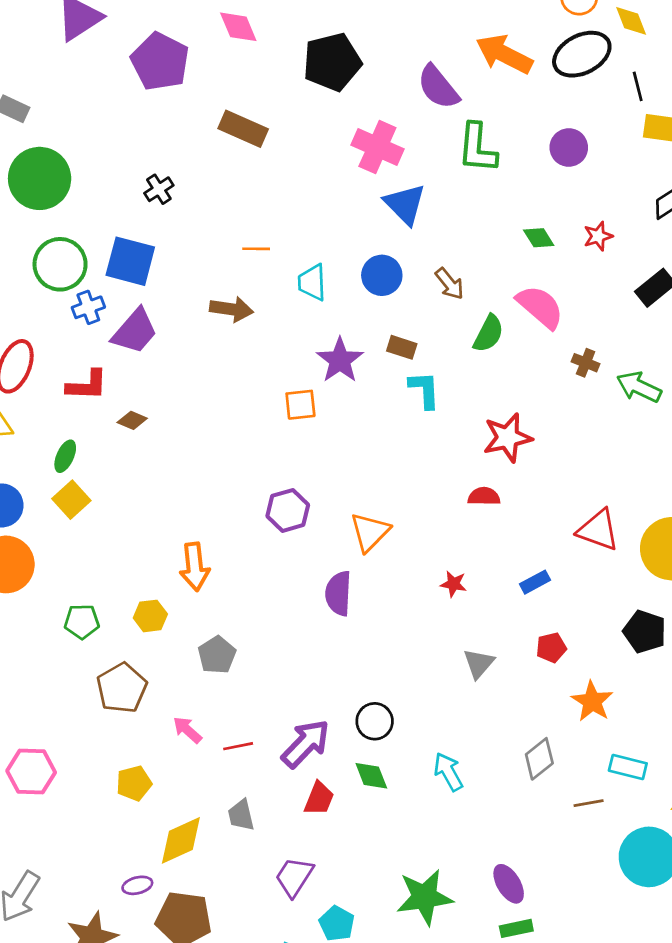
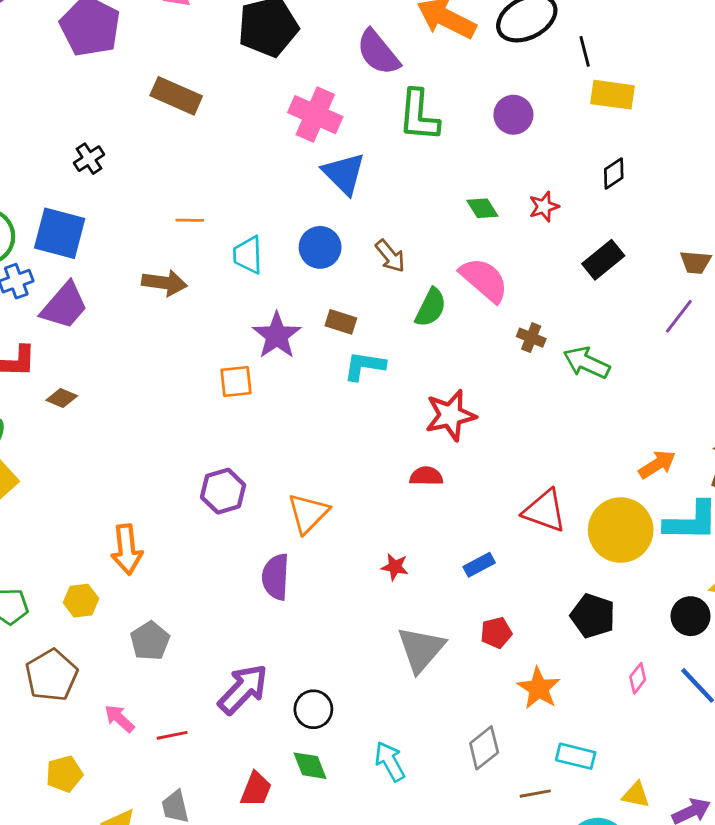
cyan L-shape: (424, 390) -> (364, 366), turned -78
gray triangle: (479, 663) -> (421, 649), size x1.5
purple arrow: (306, 744) -> (243, 689), moved

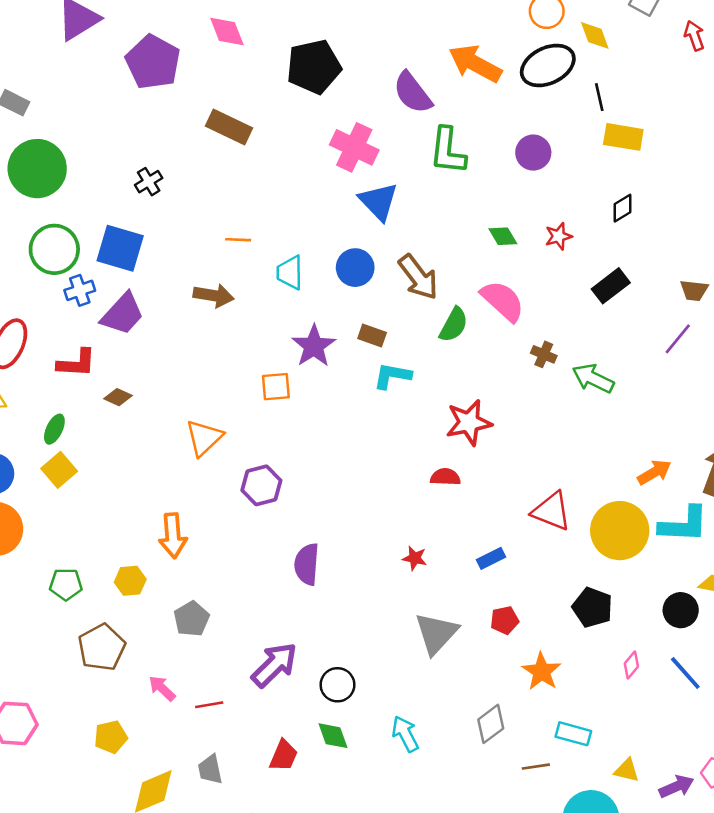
brown arrow: (390, 256) -> (418, 277), size x1.5
orange triangle: (308, 513) -> (204, 438), moved

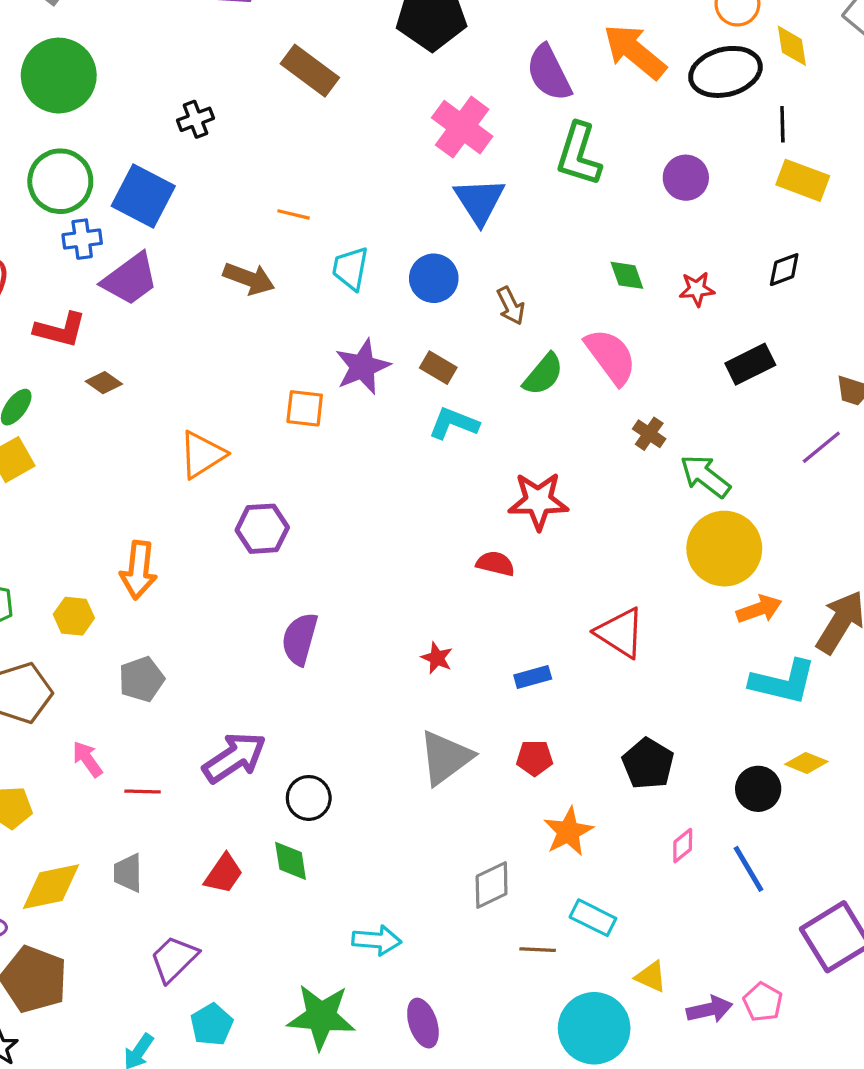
brown arrow: (418, 277) -> (511, 306), size x0.6
yellow circle: (620, 531) -> (724, 549), moved
cyan arrow: (405, 734) -> (377, 940), moved, turned 111

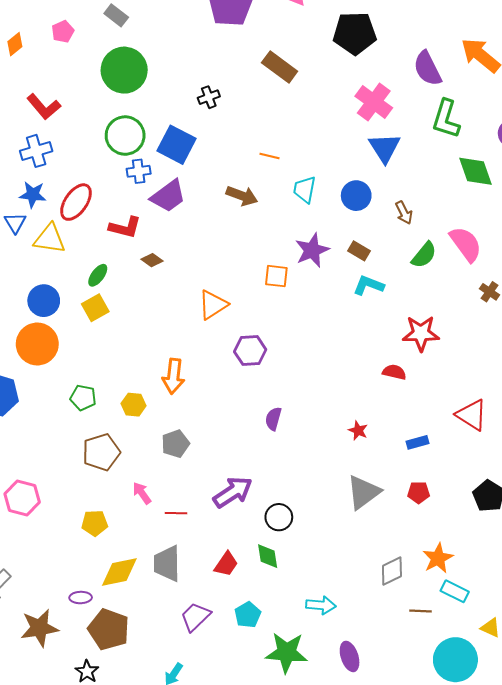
green diamond: (627, 275) -> (476, 171), moved, size x1.6
purple semicircle: (300, 639) -> (273, 419), size x0.7
orange star: (568, 832) -> (438, 558), moved
gray trapezoid: (128, 873) -> (167, 563), size x1.5
cyan pentagon: (212, 1025) -> (248, 615), moved

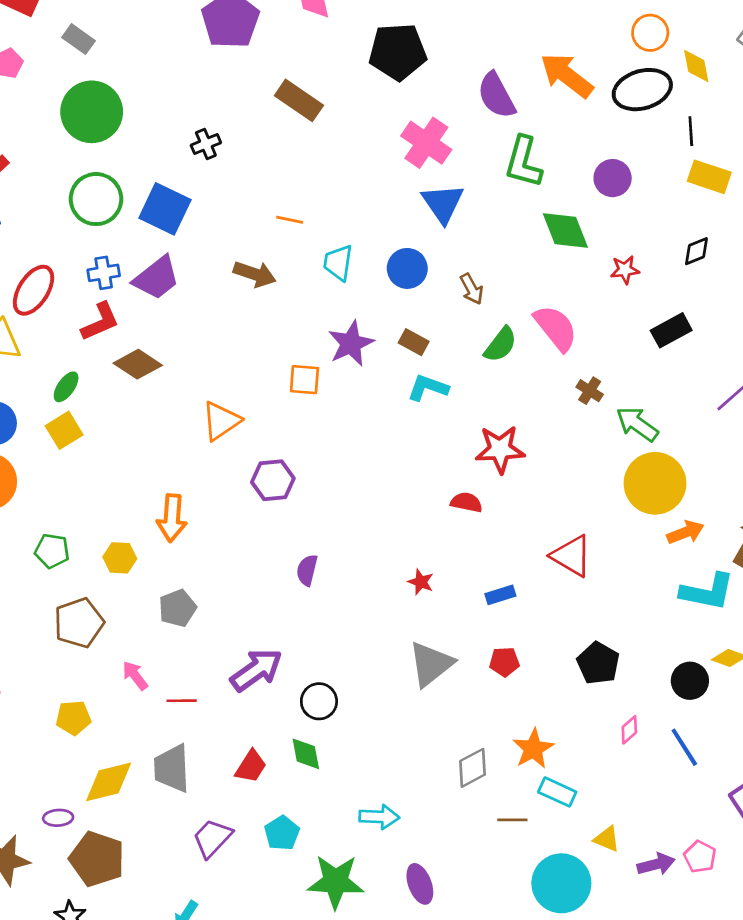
blue cross: (139, 171) -> (104, 273), moved
red L-shape: (125, 227) -> (100, 322), turned -36
brown diamond: (152, 260) -> (138, 364), size x1.6

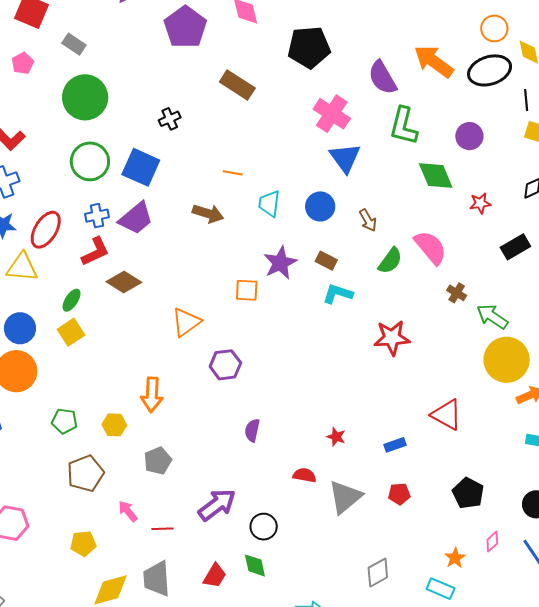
red semicircle: (466, 502) -> (304, 475), moved
orange star: (533, 749) -> (455, 558), moved, size x0.7

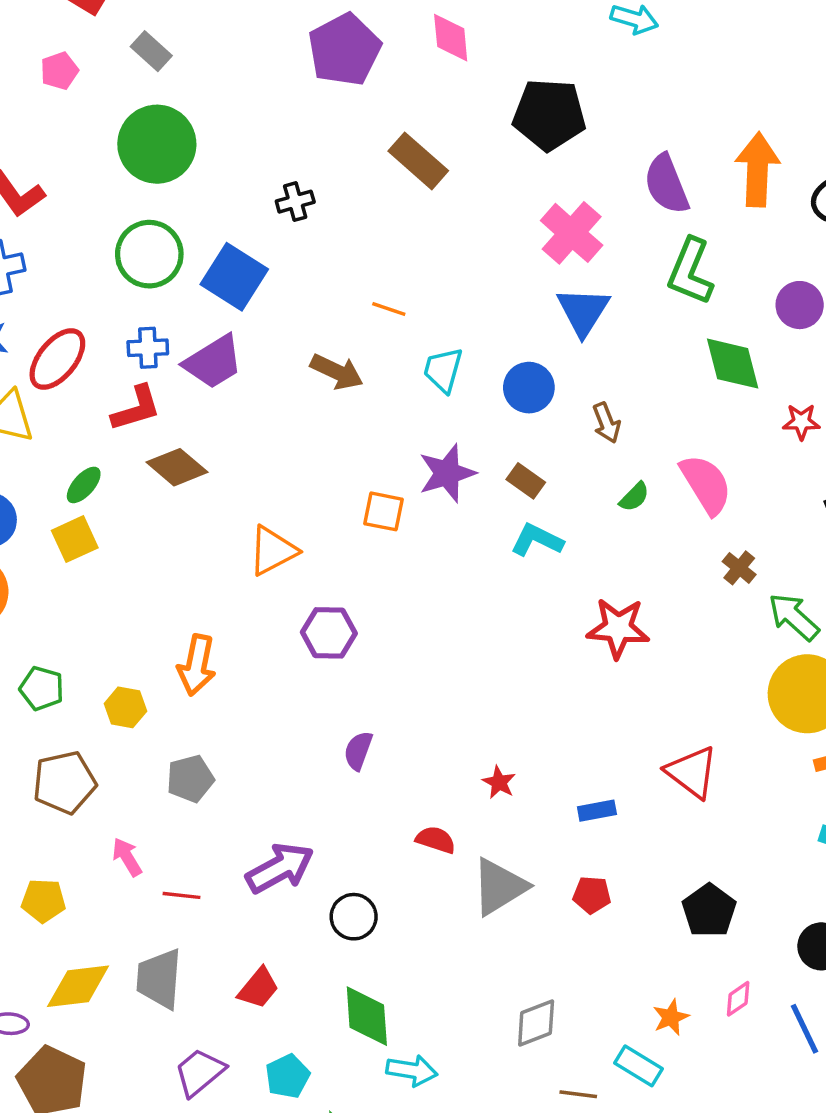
orange arrow: (434, 61) -> (757, 170), turned 48
green semicircle: (390, 261) -> (634, 497), size x0.7
green diamond: (255, 565) -> (367, 1016), moved, size x1.4

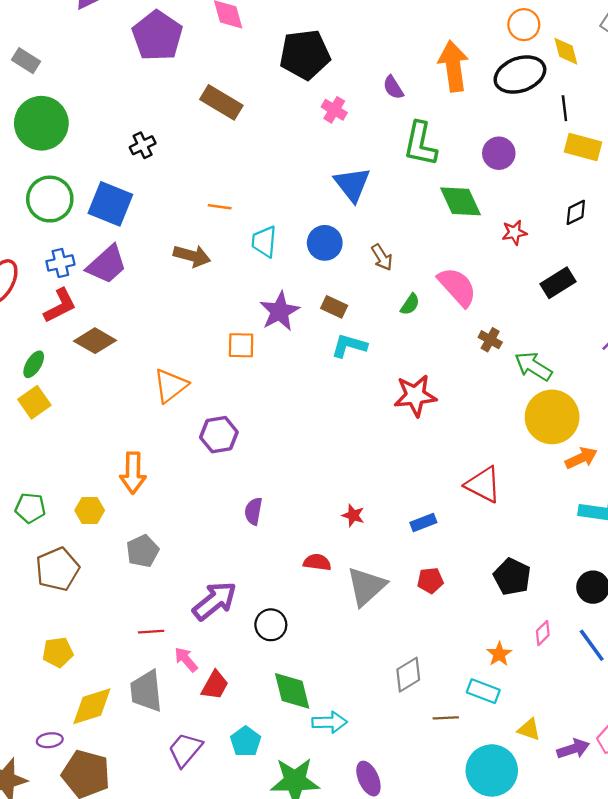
purple semicircle: (666, 184) -> (393, 87), size x0.6
pink cross: (572, 233) -> (334, 110), moved, size x0.6
pink arrow: (127, 857) -> (186, 660), moved

